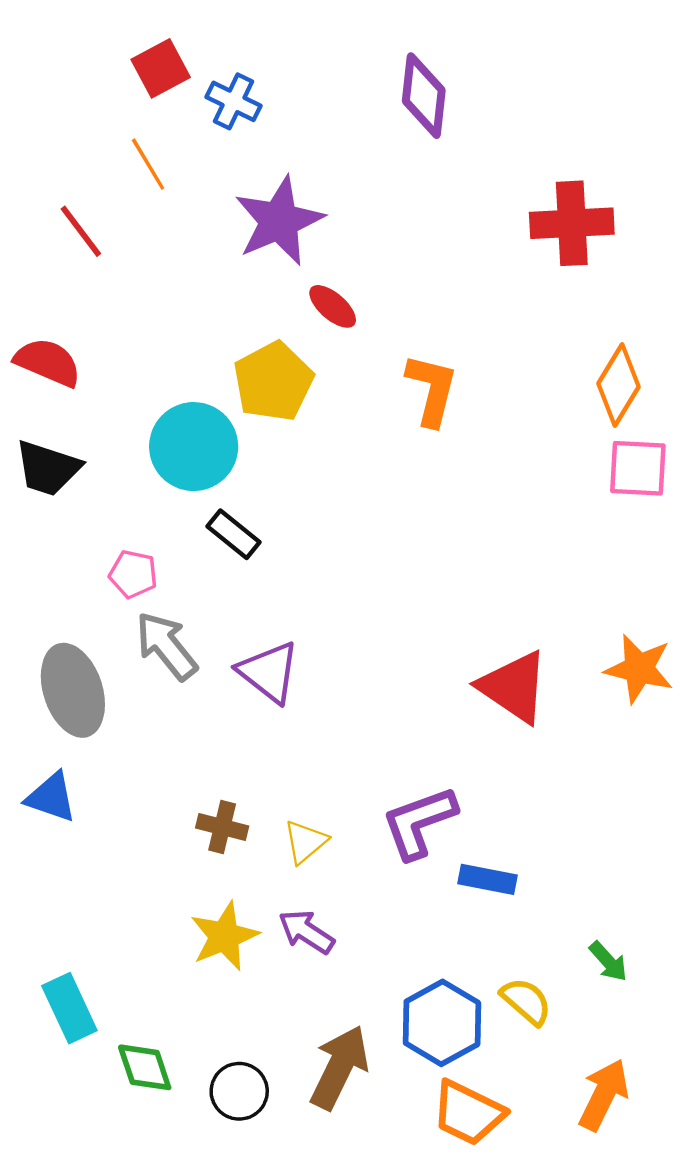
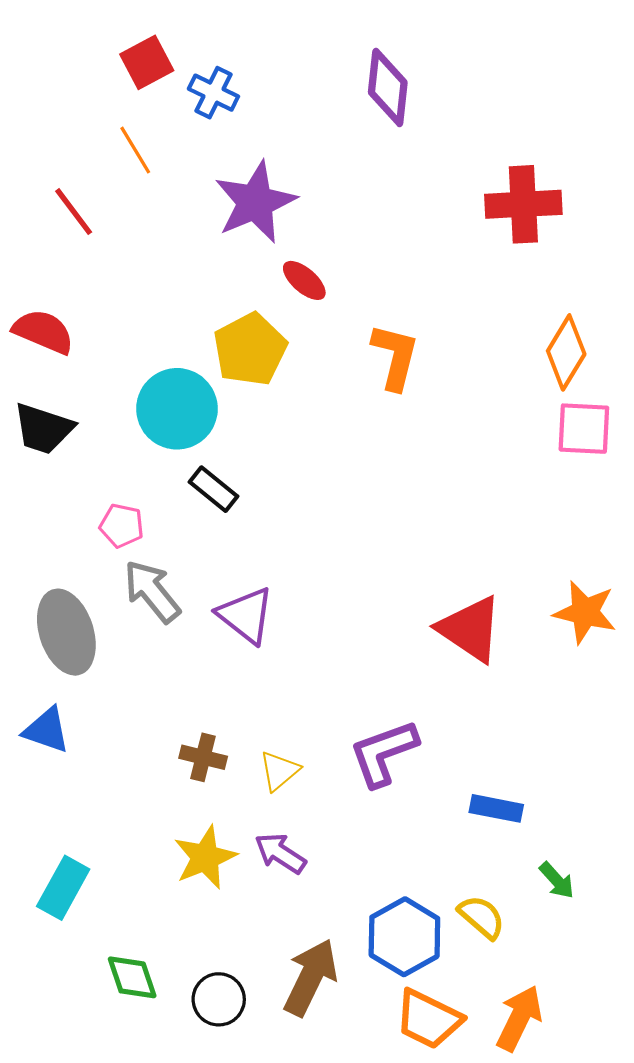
blue rectangle: (488, 879) -> (496, 808), moved
cyan rectangle: (69, 1008) -> (63, 888), moved, turned 54
orange arrow: (604, 1095) -> (519, 1018), moved

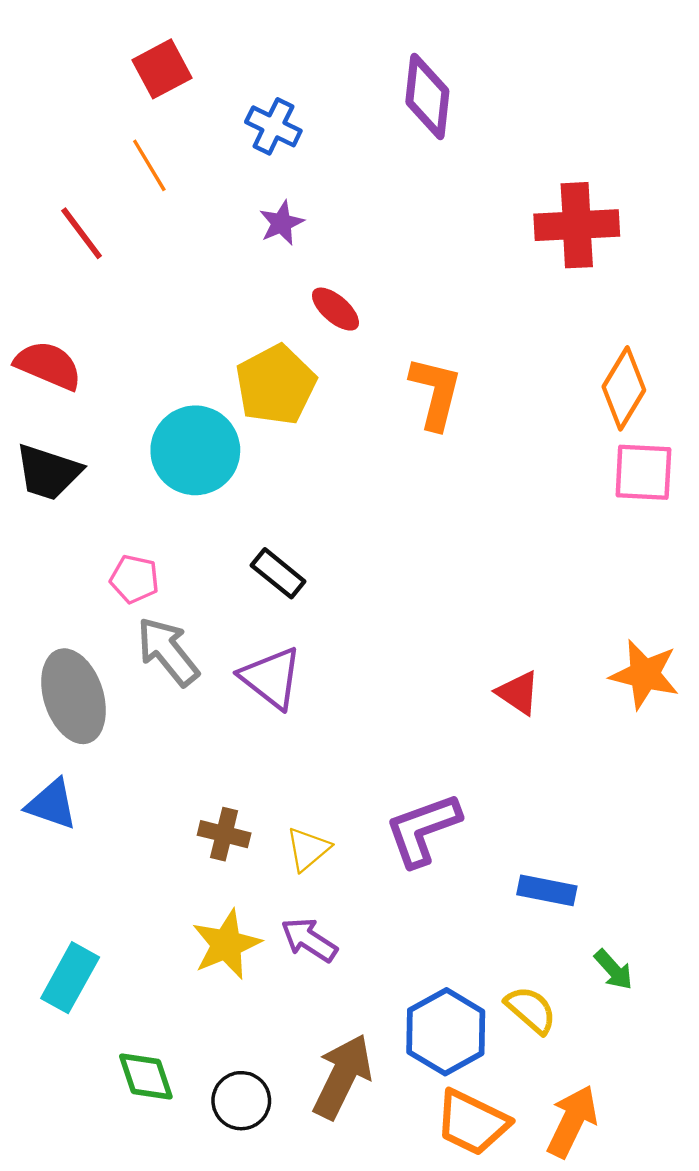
blue cross: (213, 93) -> (273, 126), moved
purple star: (255, 202) -> (281, 223), size x0.5
black rectangle: (213, 489) -> (278, 573), moved
red triangle: (470, 629) -> (518, 693), size x0.6

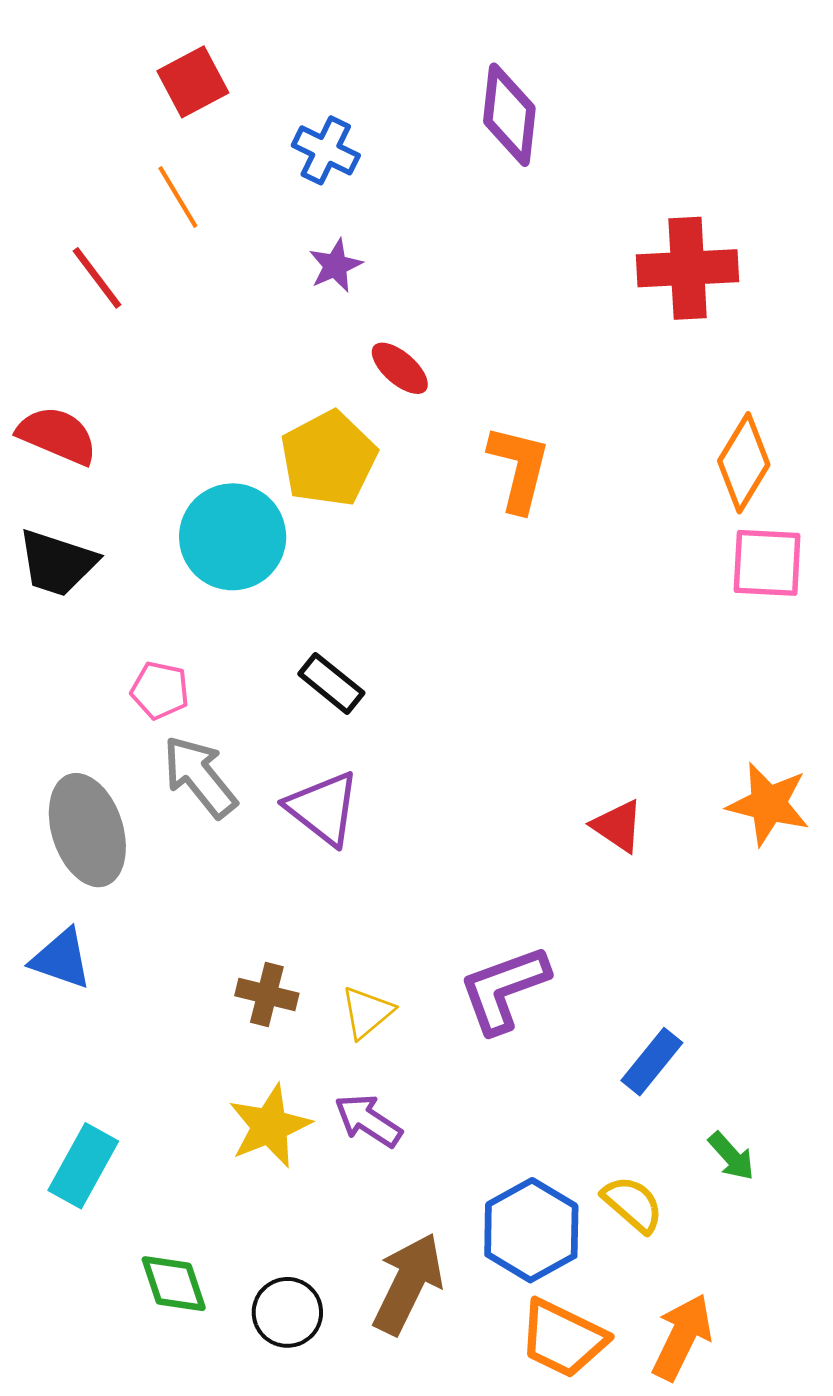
blue rectangle: (547, 890) -> (652, 1062), turned -62

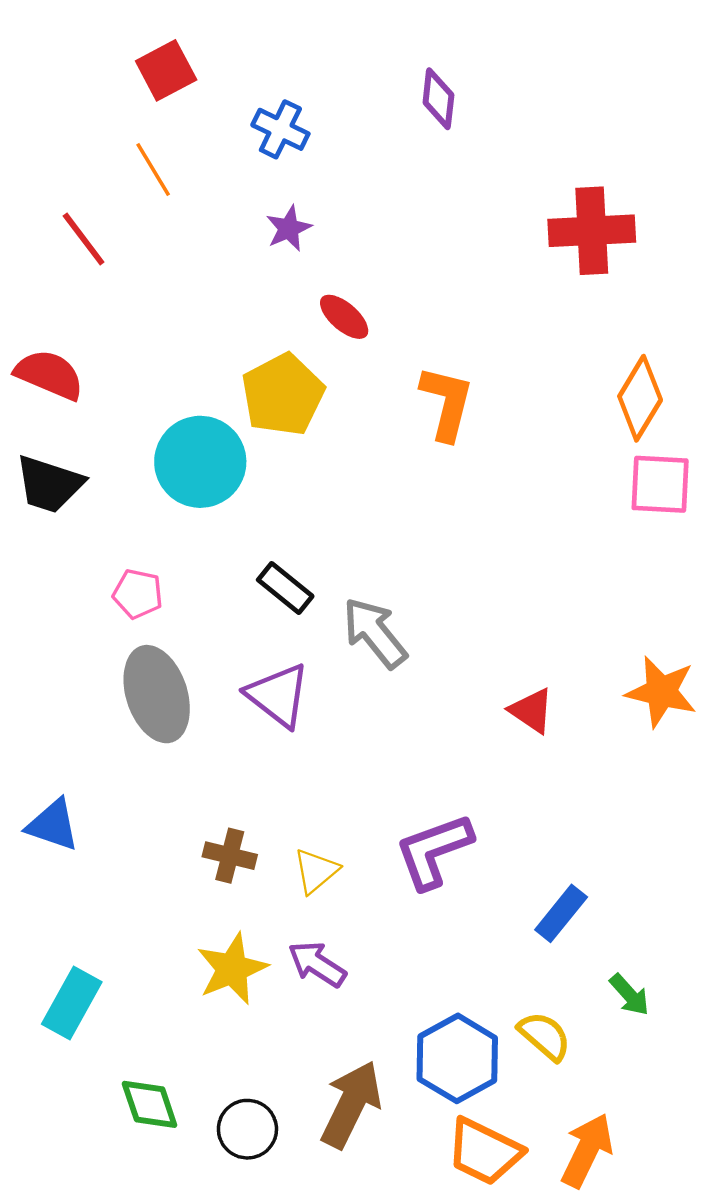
purple diamond: (509, 115) -> (438, 99), size x0.7
gray arrow: (200, 777) -> (375, 633), moved
gray ellipse: (87, 830) -> (157, 694), moved

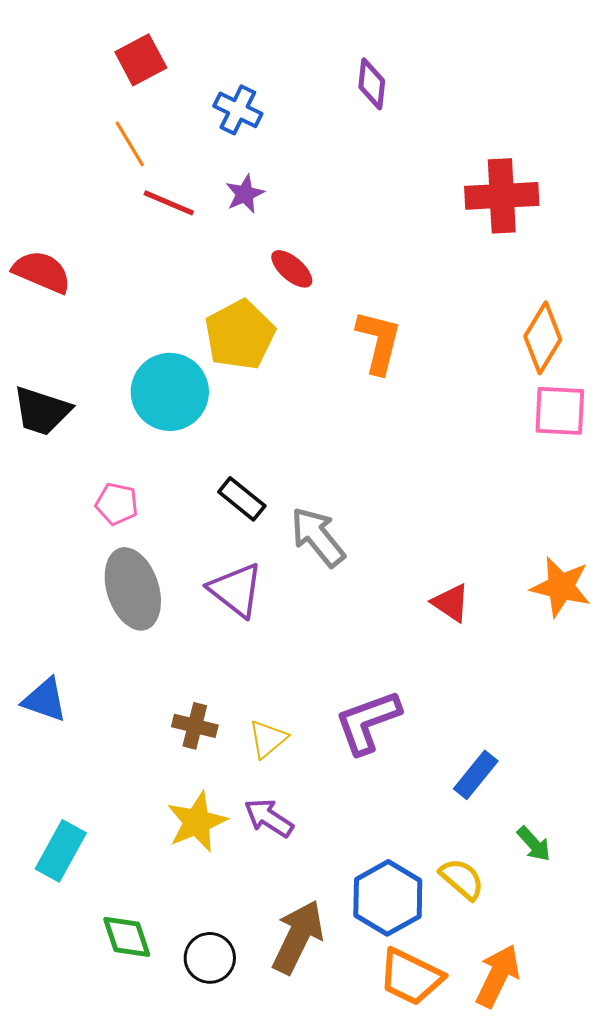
red line: (84, 239) -> (169, 203), moved, turned -30
red semicircle: (49, 375) -> (42, 272), moved

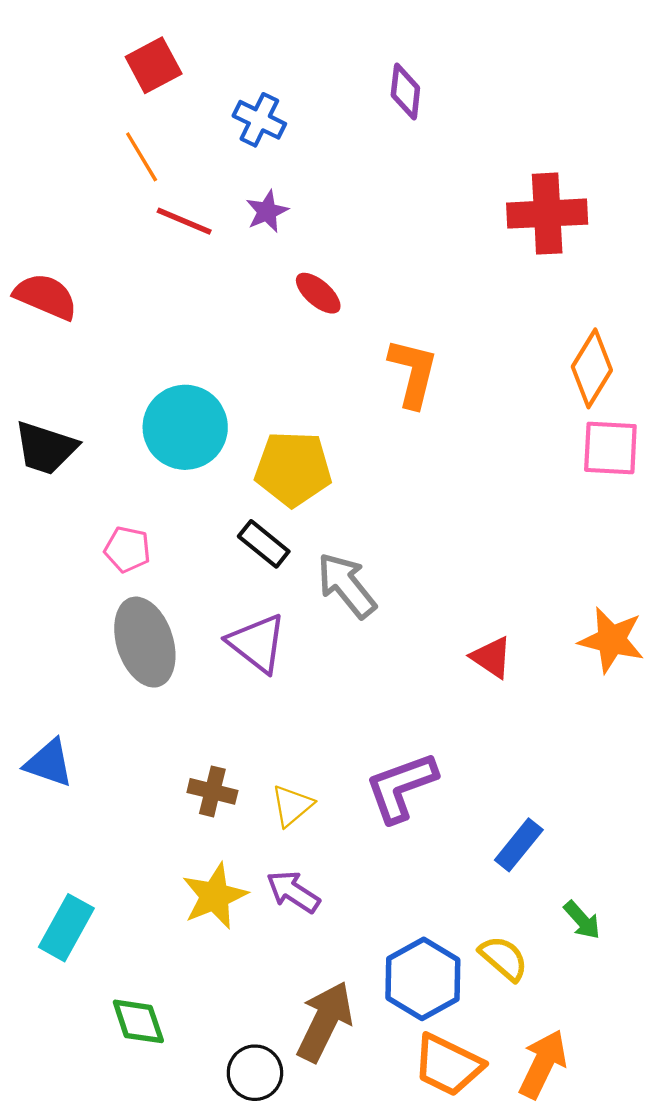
yellow pentagon: (240, 335) -> (293, 469), moved, turned 30
black circle: (210, 958) -> (255, 1073), moved

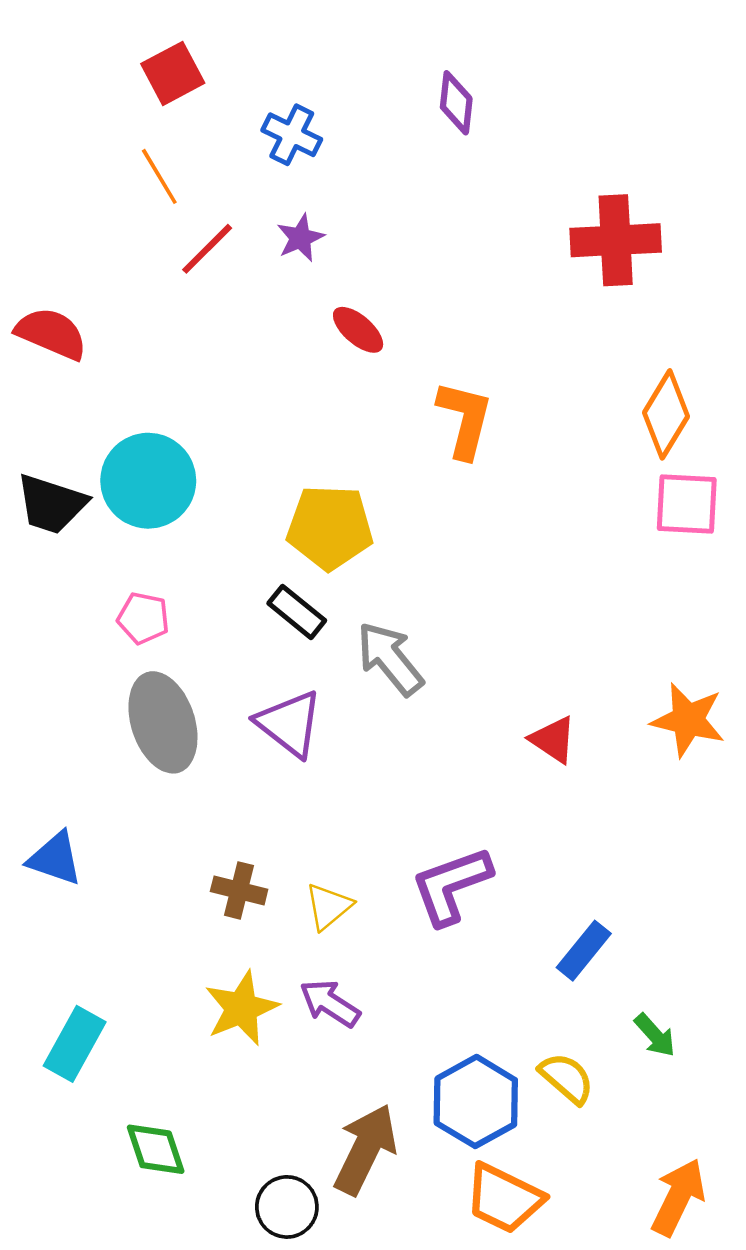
red line: (184, 221) -> (207, 249), turned -68
cyan circle: (185, 427) -> (148, 481), moved
orange arrow: (543, 1064) -> (678, 1197), moved

